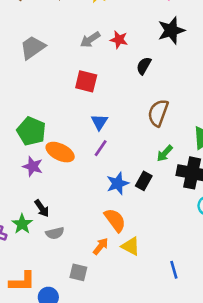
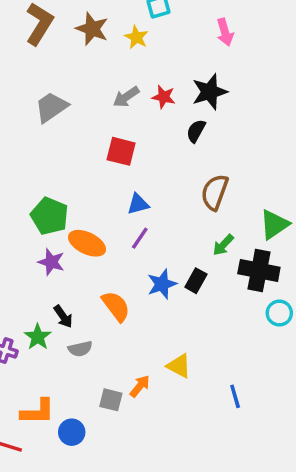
black star: (171, 30) -> (210, 92), moved
blue triangle: (99, 122) -> (138, 204), turned 42
orange semicircle: (115, 220) -> (116, 306), moved
orange arrow: (101, 246) -> (140, 386), moved

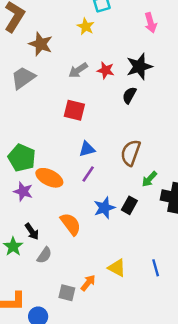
brown star: (92, 29) -> (41, 44), moved
brown semicircle: (215, 192) -> (131, 153), moved
gray semicircle: (80, 349) -> (44, 255), turned -42
blue line: (235, 396) -> (156, 268), moved

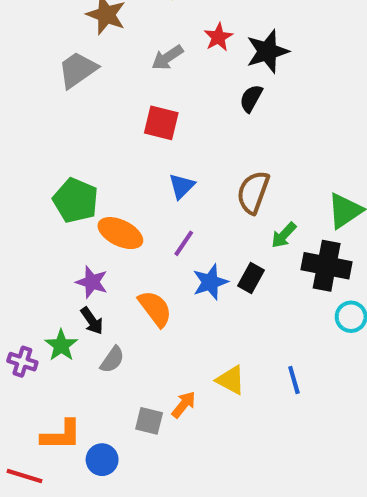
red star: (106, 70) -> (218, 37), moved, turned 30
blue triangle: (87, 149) -> (182, 186), turned -30
purple line: (88, 174) -> (184, 243), moved
purple star: (23, 192) -> (92, 282), moved

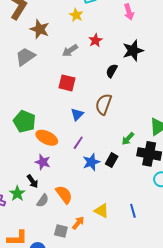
black star: (267, 51) -> (133, 51), moved
brown semicircle: (253, 192) -> (104, 104), moved
purple star: (92, 282) -> (43, 162), moved
orange semicircle: (155, 309) -> (64, 195), moved

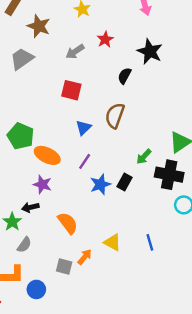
black star: (133, 51) -> (150, 52), turned -30
black arrow: (33, 181) -> (30, 207), turned 112
gray semicircle: (43, 201) -> (24, 245), moved

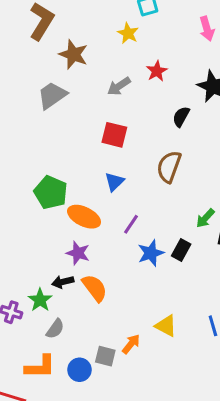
blue triangle: (83, 128) -> (114, 182), moved
orange semicircle: (68, 223) -> (95, 288), moved
blue circle: (36, 289) -> (79, 370), moved

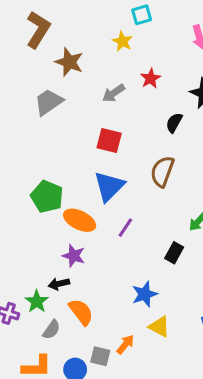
blue triangle: (114, 182) -> (109, 186), size x1.6
blue star: (151, 253) -> (145, 294), moved
orange semicircle: (95, 288) -> (81, 312), moved

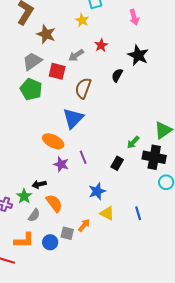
red square: (109, 140) -> (57, 71), moved
brown semicircle: (162, 171) -> (83, 88), moved
green pentagon: (47, 197) -> (31, 89), moved
purple line: (125, 228) -> (83, 157), moved, turned -56
purple star: (74, 256) -> (61, 164), moved

